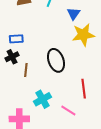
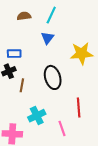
blue triangle: (74, 14) -> (48, 38), moved
pink line: (68, 111) -> (62, 128), turned 35

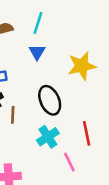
cyan cross: (37, 116) -> (48, 137), moved

